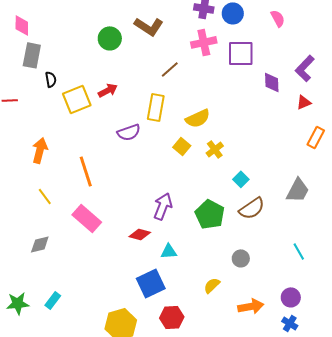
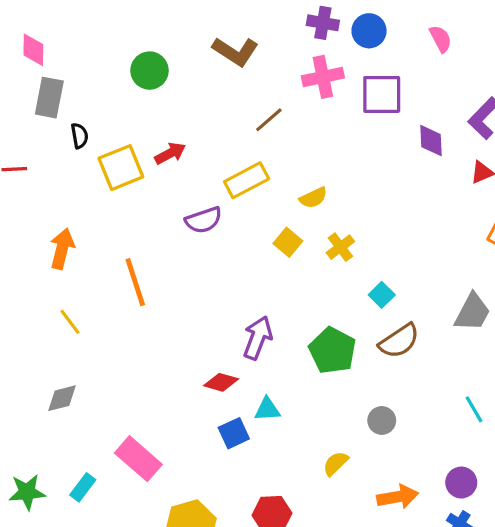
green circle: (110, 38) -> (150, 71), moved
yellow rectangle: (156, 107) -> (247, 180), turned 52
yellow semicircle: (198, 118) -> (313, 198), size x0.7
pink rectangle: (87, 218) -> (138, 459), moved
blue square: (151, 283) -> (234, 433), moved, size x0.7

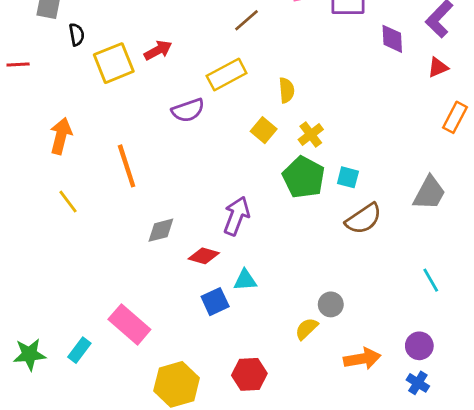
yellow semicircle: (313, 198) -> (287, 90), turned -70
cyan square: (382, 295) -> (348, 177), turned -30
green pentagon: (332, 350) -> (304, 177), moved
gray diamond: (62, 398) -> (161, 230), moved
gray circle: (382, 420) -> (331, 304), moved

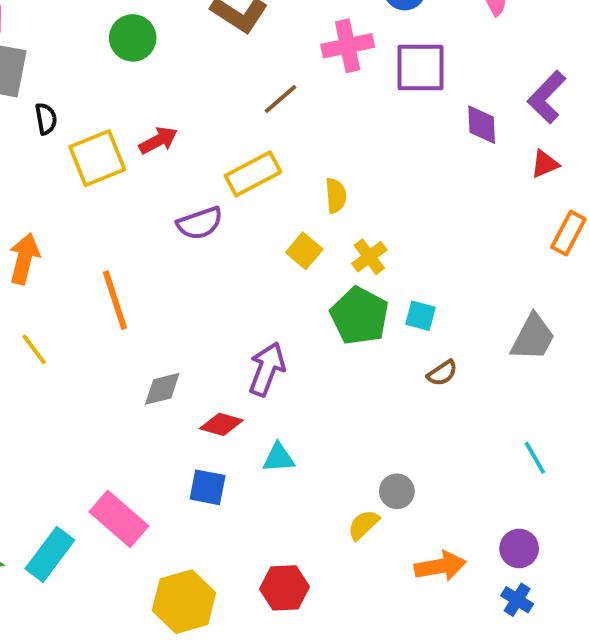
brown semicircle: (364, 219) -> (442, 373), size x0.6
blue square: (215, 302) -> (208, 487), moved, turned 36
cyan rectangle: (79, 350) -> (50, 554), size x1.5

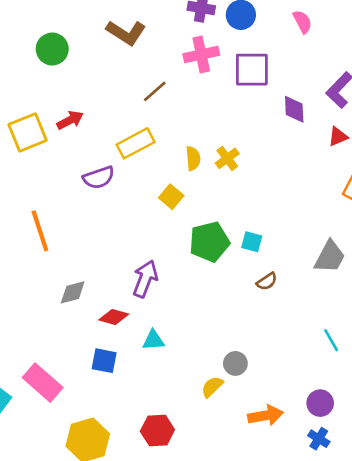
yellow cross: (369, 257) -> (227, 158), moved
green pentagon: (359, 316) -> (209, 242), turned 30

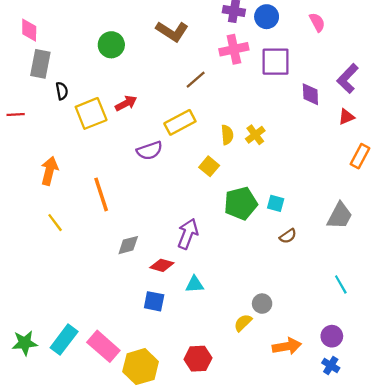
pink rectangle: (43, 383) -> (103, 346), moved

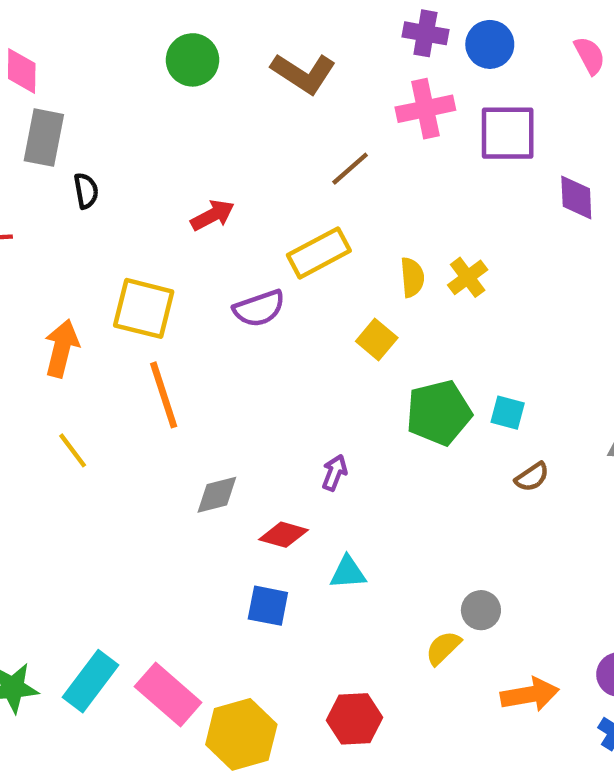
green circle: (111, 45) -> (193, 60), moved
yellow square: (91, 113) -> (144, 308), moved, turned 36
purple arrow: (188, 234) -> (335, 473), size x0.6

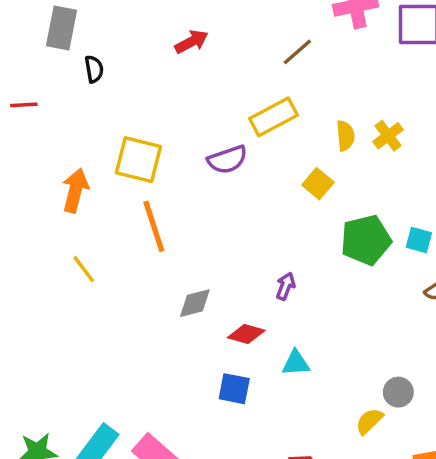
red arrow: (212, 215) -> (191, 42), moved

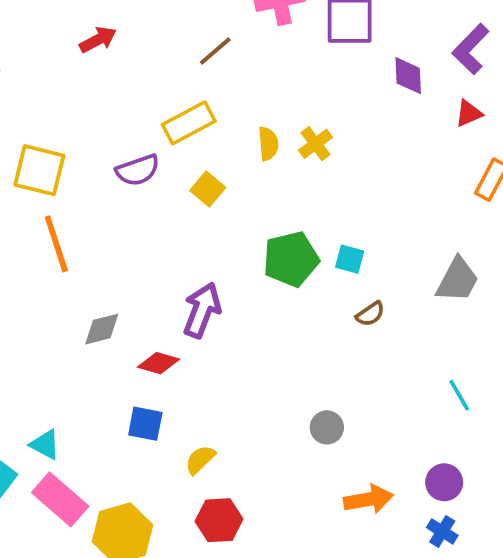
yellow square: (318, 184) -> (208, 189), moved
purple arrow: (285, 286) -> (202, 310), size x1.8
cyan triangle: (296, 363) -> (45, 444), moved, turned 32
yellow semicircle: (369, 421) -> (200, 460), moved

